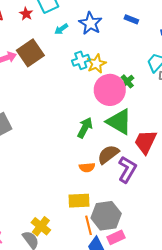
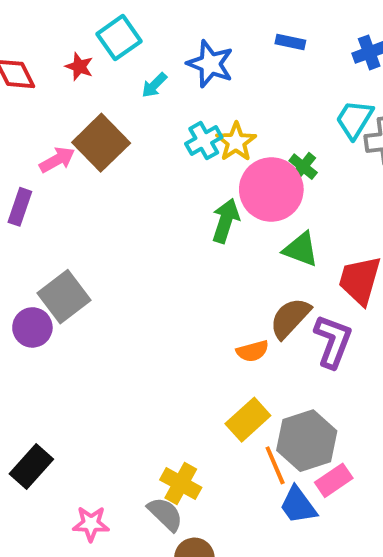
green triangle: (119, 122) -> (301, 249), size x0.7
green arrow: (85, 128) -> (226, 221), moved
yellow rectangle: (79, 201) -> (248, 420), turned -30

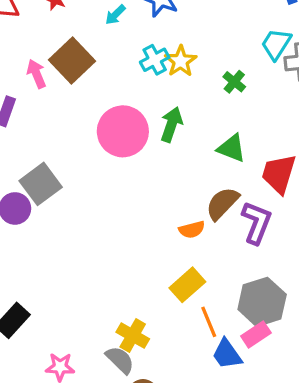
pink arrow: (57, 160) -> (36, 74), turned -84
pink circle: (271, 189) -> (123, 131), moved
gray hexagon: (307, 441) -> (262, 302), moved

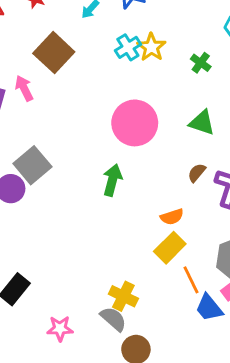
pink arrow: (36, 74) -> (24, 88), moved
green arrow: (171, 124) -> (112, 180), moved
pink circle: (123, 131) -> (135, 123), moved
brown semicircle: (222, 203) -> (197, 173), size x0.6
orange semicircle: (192, 230) -> (172, 217), moved

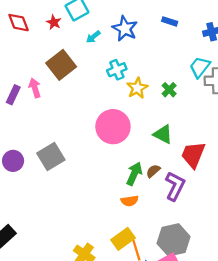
yellow star: (151, 47) -> (137, 88), moved
gray square: (32, 165) -> (51, 156), moved
green arrow: (112, 180) -> (134, 174), moved
yellow rectangle: (170, 248) -> (123, 239), moved

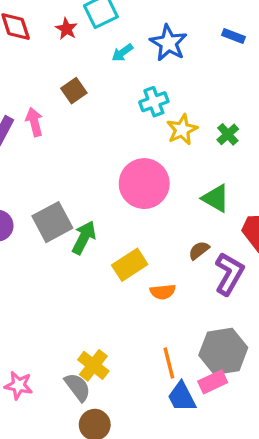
brown square: (61, 65) -> (74, 91), size x0.6
green arrow: (134, 174) -> (84, 238), moved
yellow rectangle: (123, 239) -> (130, 265), moved

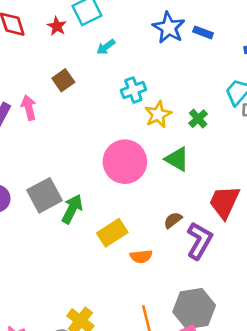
blue star: (168, 43) -> (169, 28), moved
green triangle: (216, 198) -> (177, 159), moved

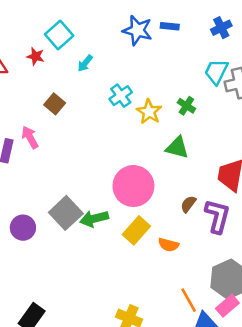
pink circle: (125, 162) -> (133, 186), moved
green arrow: (72, 209) -> (94, 219), turned -116
orange semicircle: (141, 256) -> (168, 245), turned 36

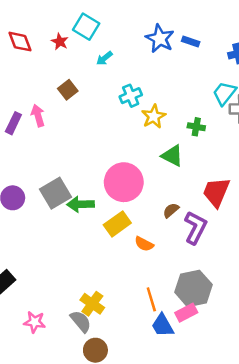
cyan square: (59, 35) -> (86, 27), turned -30
green cross: (186, 106) -> (196, 127), moved, turned -35

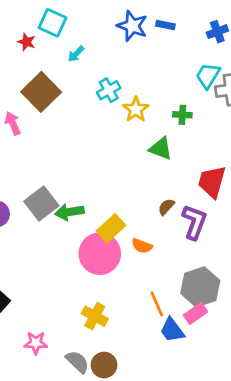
brown square: (68, 90) -> (41, 92), size x1.8
pink circle: (124, 182) -> (100, 254), moved
gray semicircle: (81, 321) -> (77, 362), moved

